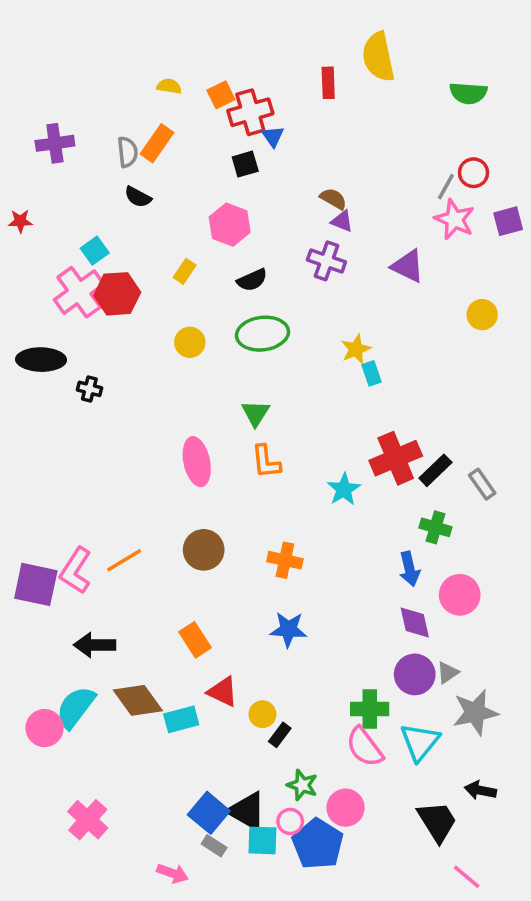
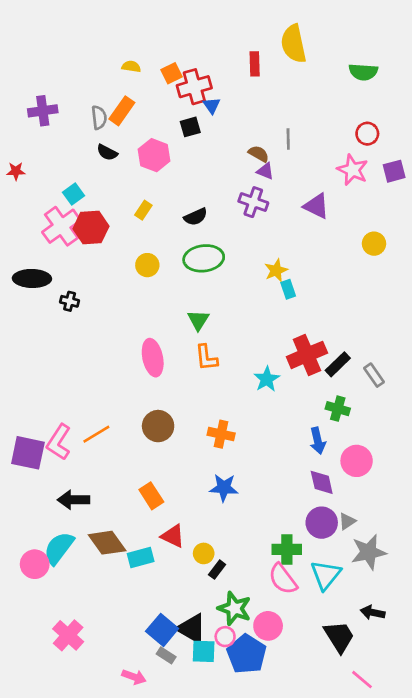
gray line: (446, 187) -> (288, 139), moved, turned -30
pink hexagon: (230, 225) -> (154, 155), moved
green star: (302, 785) -> (235, 608), size x1.4

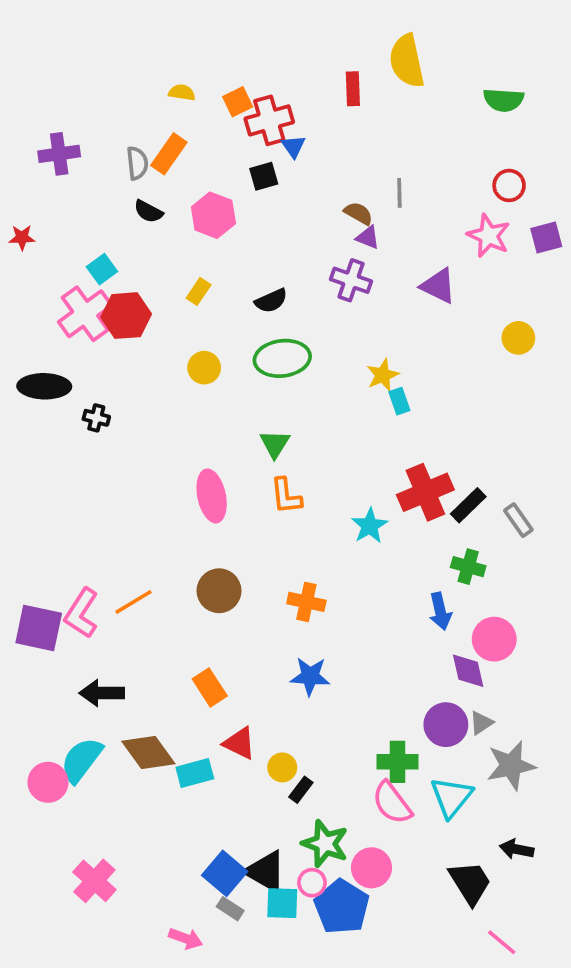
purple diamond: (322, 482) -> (468, 671), moved

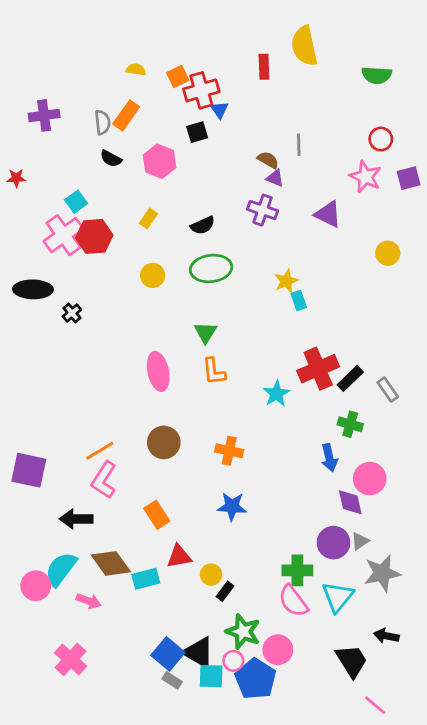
black cross: (96, 418) -> (72, 313), turned 36
pink L-shape: (81, 613) -> (104, 480), moved
red triangle: (239, 743) -> (179, 556), turned -36
pink arrow: (186, 938) -> (89, 601), moved

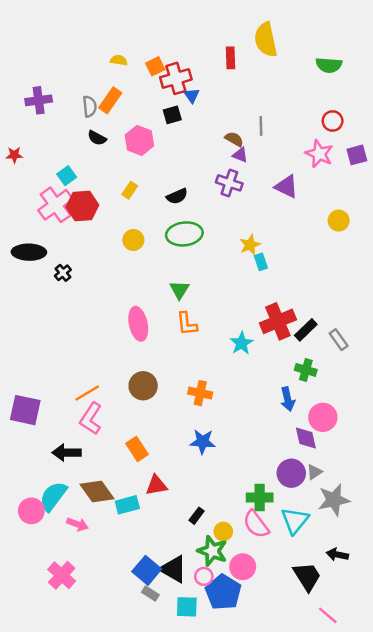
yellow circle: (211, 575) -> (223, 532), moved
cyan square: (211, 676) -> (187, 607), moved

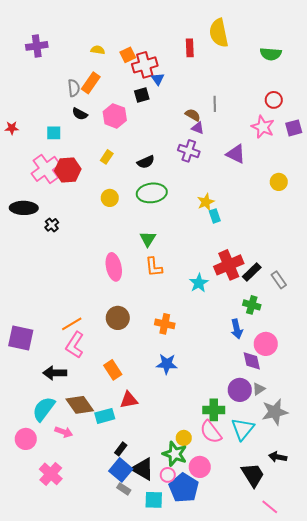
purple cross: (39, 100) -> (37, 46), moved
cyan square: (67, 176) -> (54, 133), moved, turned 35
pink circle: (31, 511) -> (26, 439), moved
black rectangle: (197, 516) -> (121, 449), moved

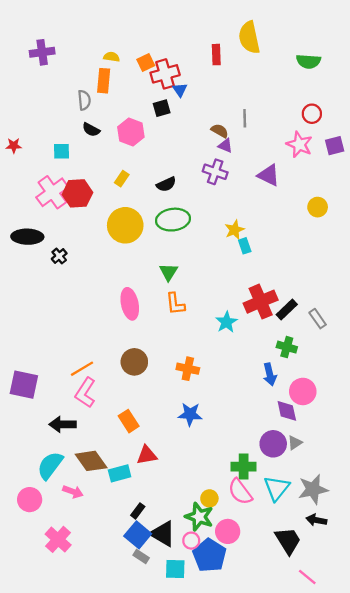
orange rectangle: (91, 83) -> (104, 81), moved, turned -30
yellow circle: (110, 198) -> (125, 225), size x1.8
gray star: (275, 412) -> (313, 489), moved

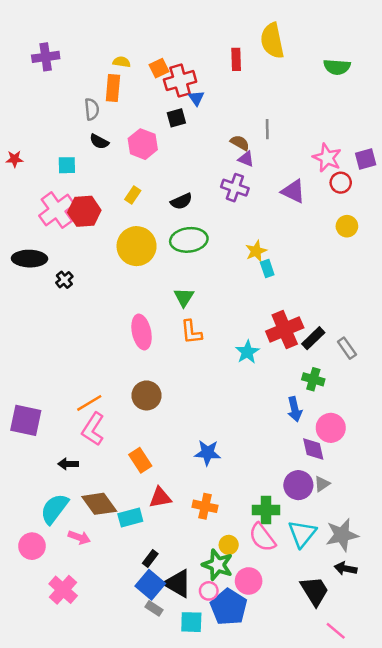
red circle: (312, 114) -> (341, 183), moved
orange cross: (188, 369) -> (205, 506), moved
black arrow: (63, 424) -> (68, 464), size x0.7

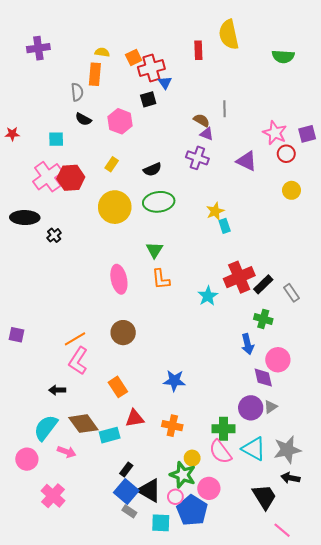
purple square: (26, 420) -> (16, 335), moved, size x0.6
cyan triangle: (302, 534) -> (254, 449), turned -40

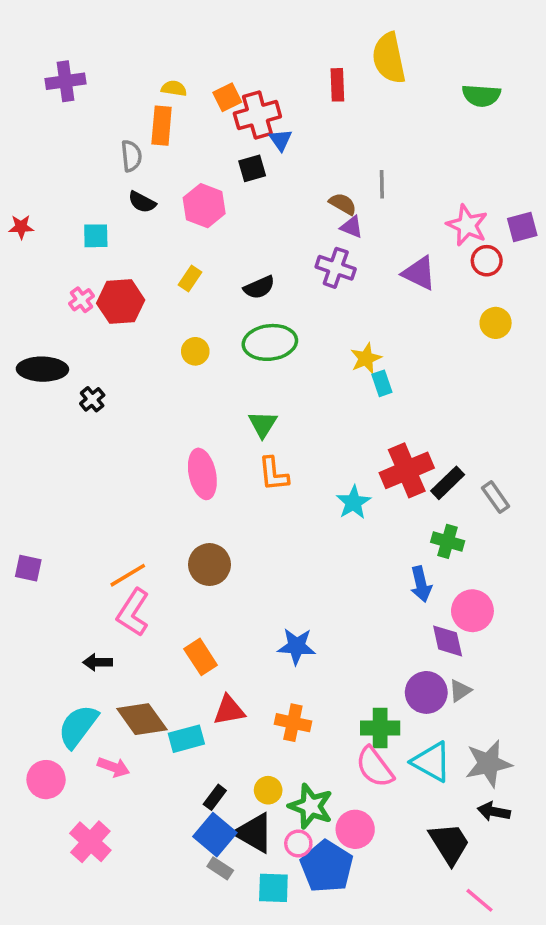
pink cross: (48, 177) -> (82, 300), size x0.5
yellow circle: (115, 207) -> (195, 351), size x0.5
yellow circle: (192, 458) -> (268, 790), moved

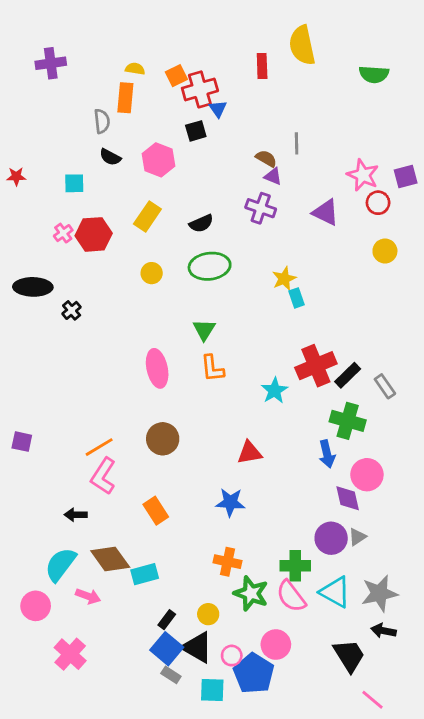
yellow rectangle: (190, 278) -> (147, 217), size x1.5
green cross: (448, 541) -> (348, 421), size x1.4
red triangle: (229, 710) -> (250, 453), moved
green star: (311, 806) -> (251, 593), moved

